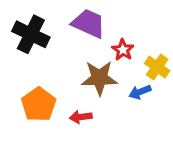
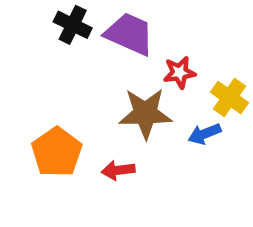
black cross: (31, 34) -> (73, 25), moved, size x0.7
red star: (123, 50) -> (179, 73), turned 30

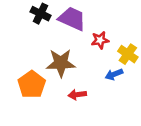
brown star: (145, 113) -> (61, 63), moved
red arrow: (118, 170) -> (77, 95), moved

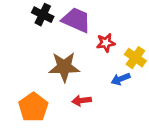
orange pentagon: (32, 84) -> (33, 107), moved

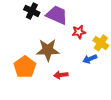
orange pentagon: (33, 107) -> (25, 67), moved

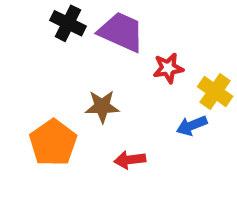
brown star: (48, 50) -> (102, 106), size x0.7

